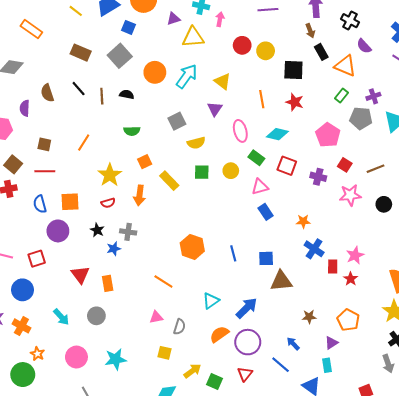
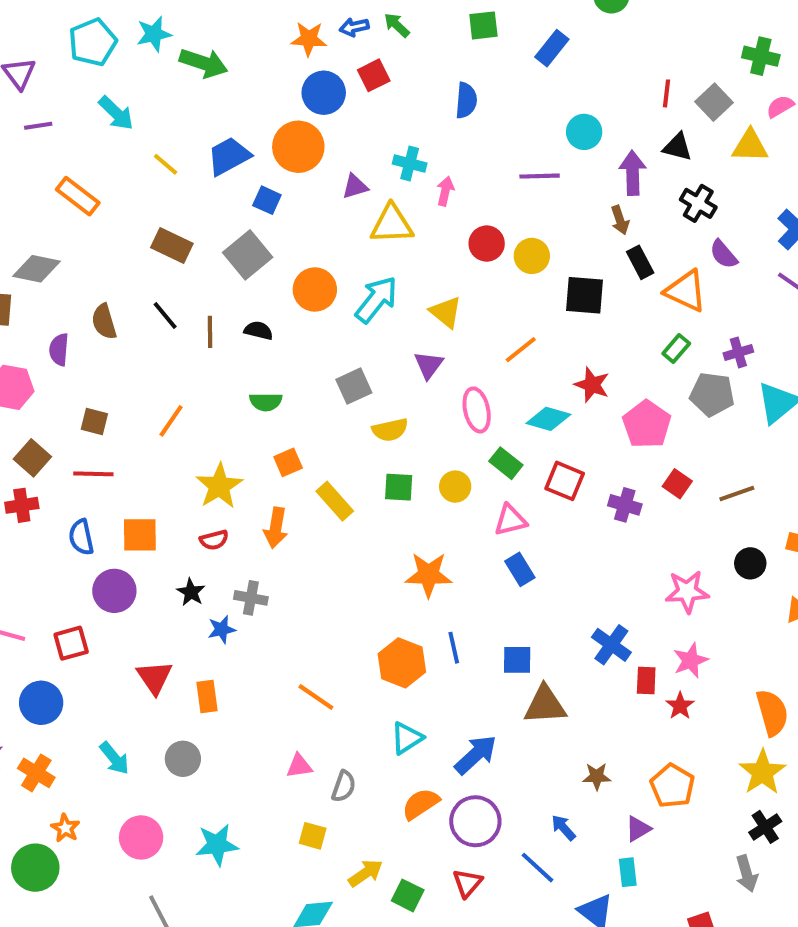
orange line: (262, 99) -> (521, 350), turned 60
red star: (295, 102) -> (592, 385), moved
pink star: (350, 195) -> (687, 592), moved
orange star: (303, 221) -> (429, 575), moved, size x1.6
orange hexagon: (192, 247) -> (402, 663), moved

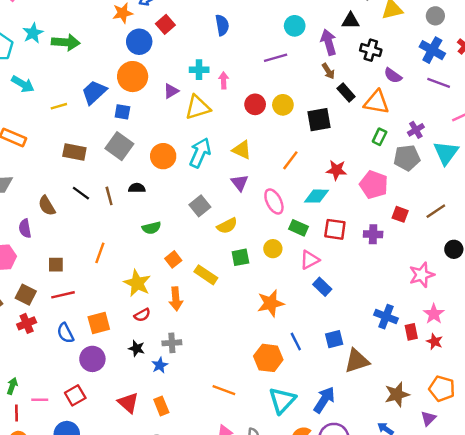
yellow line: (166, 164) -> (59, 106), turned -42
cyan triangle: (407, 738) -> (282, 400), size x1.4
brown star: (597, 776) -> (397, 394), size x1.5

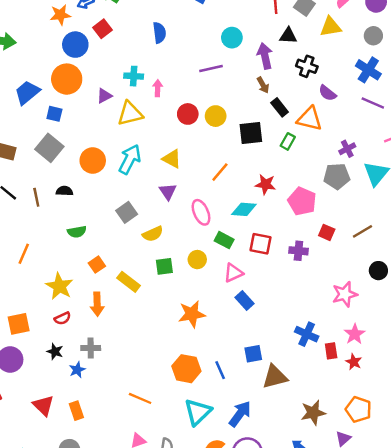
green rectangle: (380, 137) -> (288, 141), moved
blue line: (296, 342) -> (220, 370), moved

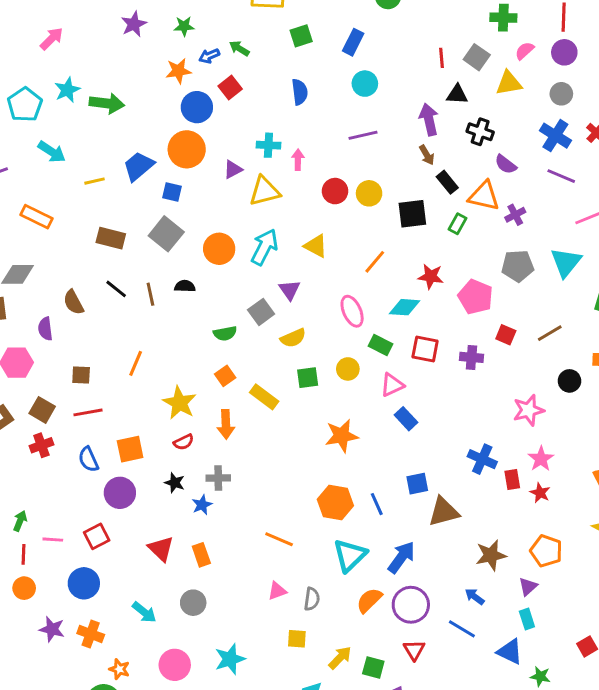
cyan circle: (232, 38) -> (365, 84), moved
purple cross: (347, 149) -> (515, 215), moved
purple triangle: (168, 192) -> (290, 290), moved
green semicircle: (77, 232) -> (225, 333), moved

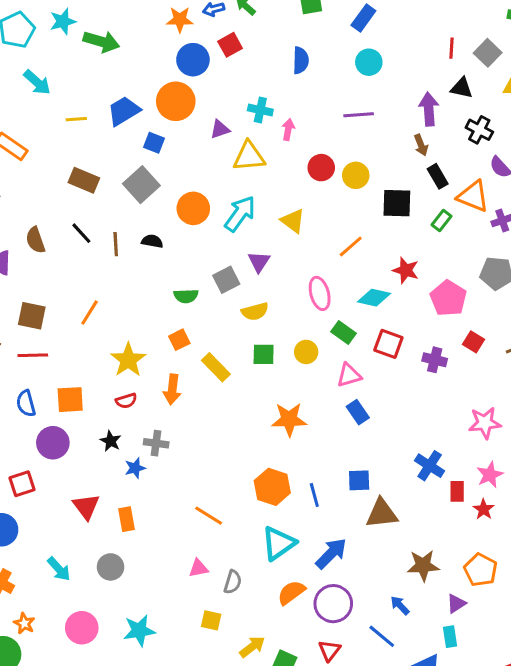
brown square: (81, 375) -> (32, 316), size x1.4

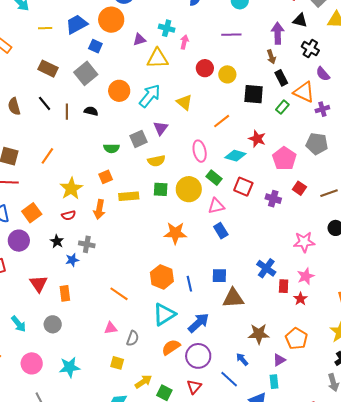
yellow circle: (306, 352) -> (189, 189), size x1.6
yellow rectangle: (216, 367) -> (129, 196), turned -54
orange square: (70, 400) -> (32, 213), turned -36

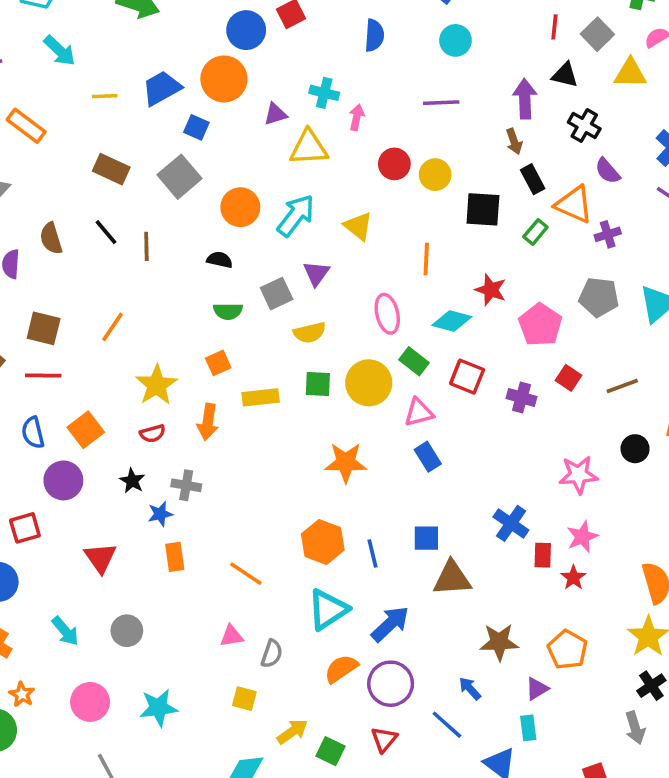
black semicircle: (91, 111) -> (220, 260), moved
orange line: (222, 121) -> (426, 259), turned -48
orange rectangle: (65, 293) -> (175, 557), moved

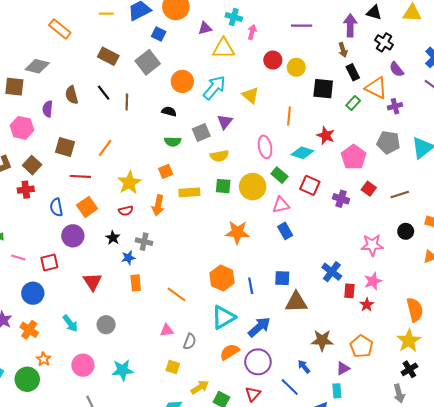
red line: (43, 375) -> (80, 176), moved

